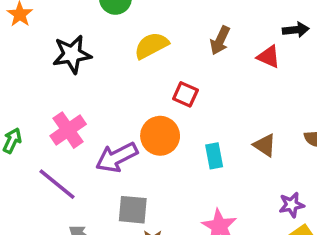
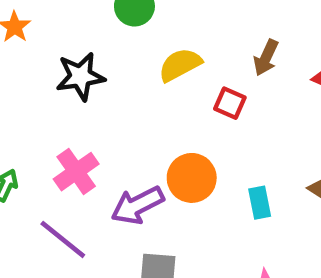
red square: (185, 94) -> (230, 103), moved

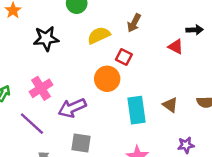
brown arrow: (266, 58) -> (134, 23), moved
orange circle: (192, 178) -> (107, 79), moved
cyan rectangle: (260, 203) -> (136, 110), size x1.6

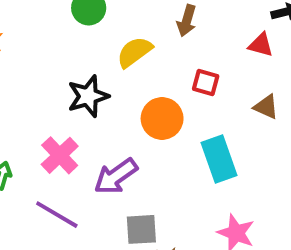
black star: (46, 38) -> (88, 96), moved
red square: (124, 57) -> (206, 83), moved
brown triangle: (170, 105) -> (266, 107), moved

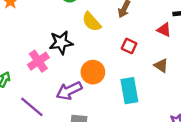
yellow semicircle: (134, 52) -> (92, 22), turned -105
orange circle: (162, 118) -> (93, 72), moved
pink cross: (60, 155) -> (38, 61), moved

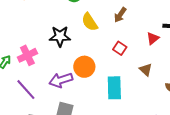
red triangle: (164, 30) -> (153, 38), turned 48
pink cross: (38, 61) -> (27, 55), moved

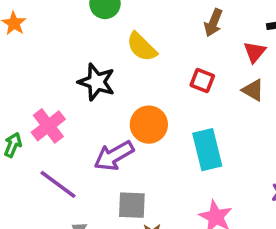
brown arrow: (120, 15) -> (213, 23), moved
black star: (60, 36) -> (97, 82), turned 30
brown triangle: (146, 70) -> (253, 90), moved

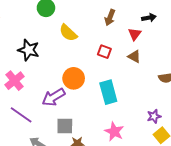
black star: (97, 82) -> (29, 50), moved

